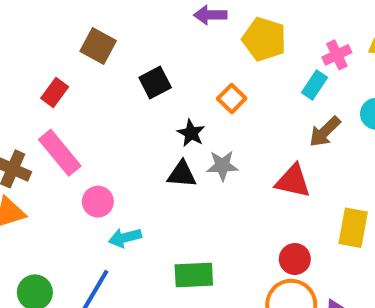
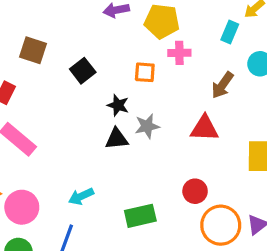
pink cross: (337, 55) -> (179, 53), moved, turned 35
cyan rectangle: (314, 85) -> (230, 32), moved
orange square: (232, 98) -> (145, 72), turned -30
pink circle: (98, 202) -> (22, 207), moved, size x1.4
red circle: (295, 259) -> (195, 191), moved

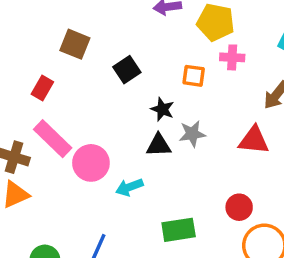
cyan arrow: (81, 196) -> (129, 187), moved
pink circle: (22, 207) -> (91, 163), moved

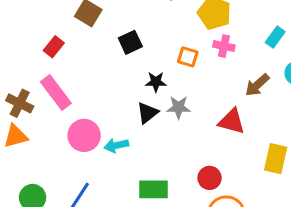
black star: (162, 109) -> (156, 82), turned -30
black triangle: (159, 145) -> (148, 113), turned -45
pink circle: (91, 163) -> (84, 135), moved

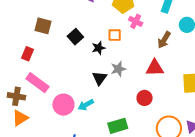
pink cross: (224, 46) -> (136, 21), turned 32
black star: (156, 82) -> (99, 48), moved
red circle: (210, 178) -> (145, 98), moved

